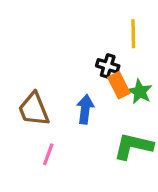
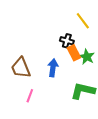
yellow line: (133, 34) -> (83, 21), turned -36

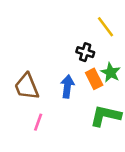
orange rectangle: (74, 53) -> (94, 79), moved

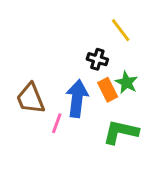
blue arrow: (67, 86) -> (77, 98), size x1.4
pink line: (38, 122) -> (57, 123), moved

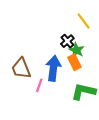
black cross: (97, 59) -> (67, 41), turned 32
green star: (127, 83) -> (76, 50), moved

